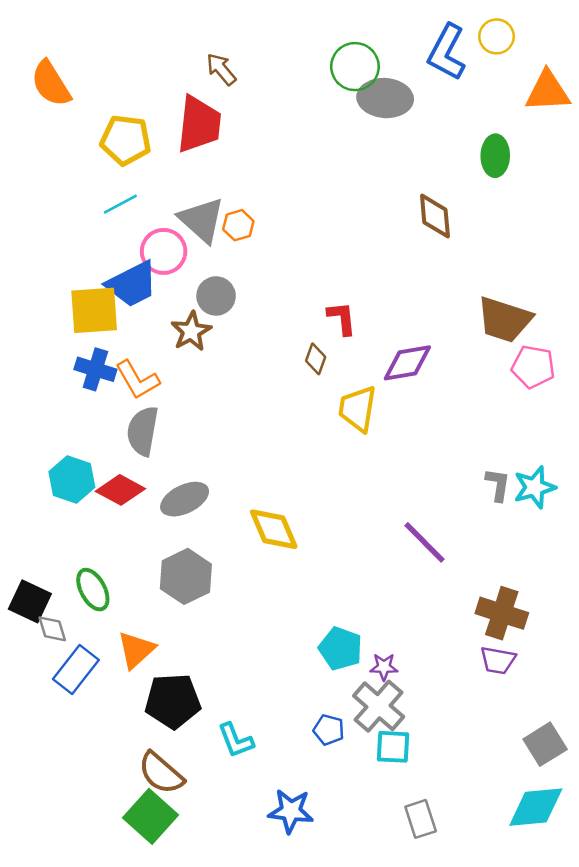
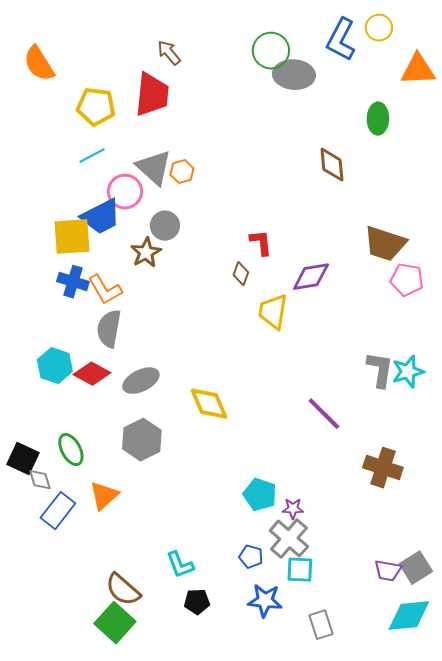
gray L-shape: (498, 485) -> (380, 370), size x1.4
purple trapezoid: (498, 660) -> (388, 571), moved
black pentagon: (173, 701) -> (197, 602), moved, size x0.6
blue star: (291, 811) -> (265, 601), moved

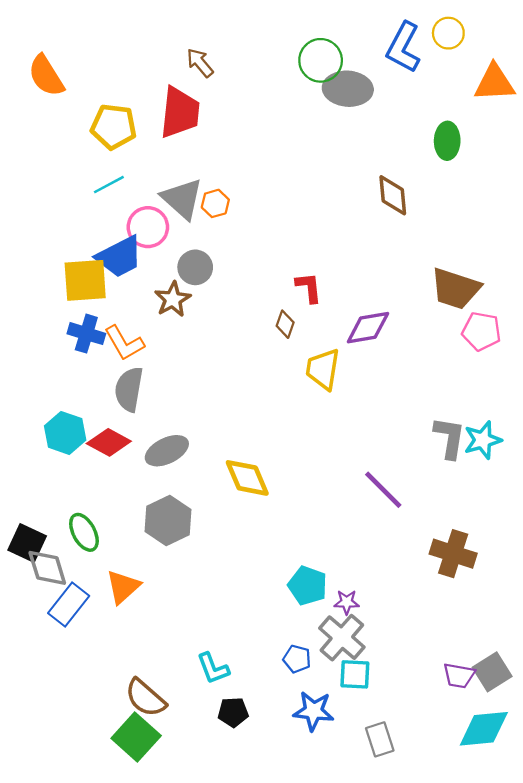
gray diamond: (40, 480) -> (47, 568), size x1.5

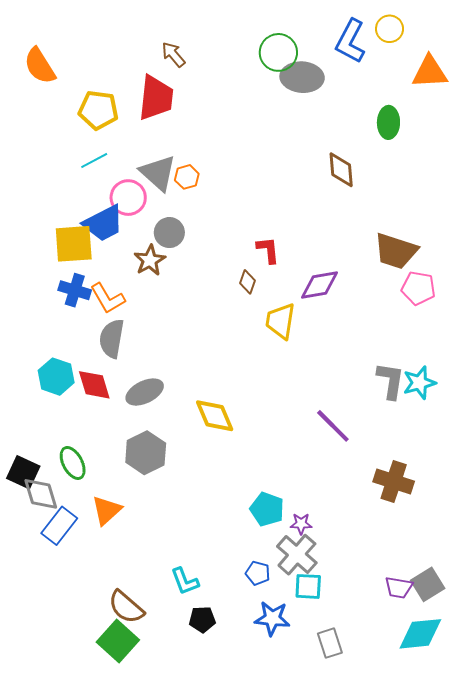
red diamond: (109, 442) -> (94, 385), turned 45

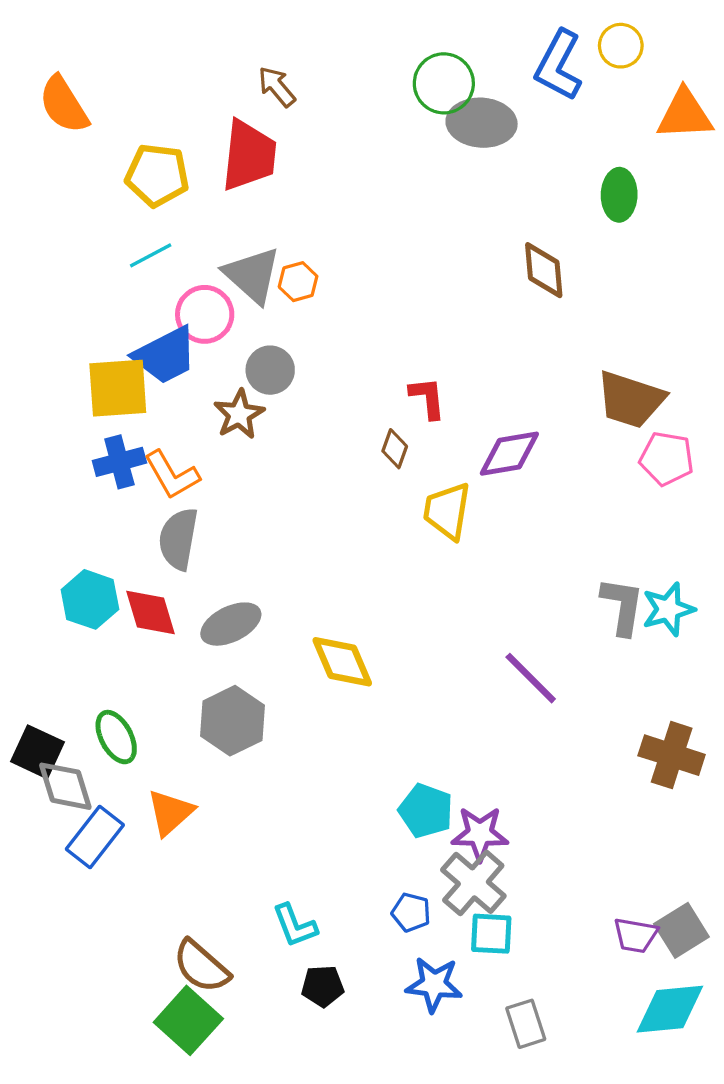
blue cross: (75, 290) -> (119, 462), turned -32
brown cross: (394, 482) -> (672, 755), moved
purple star: (301, 524) -> (480, 834), size x1.6

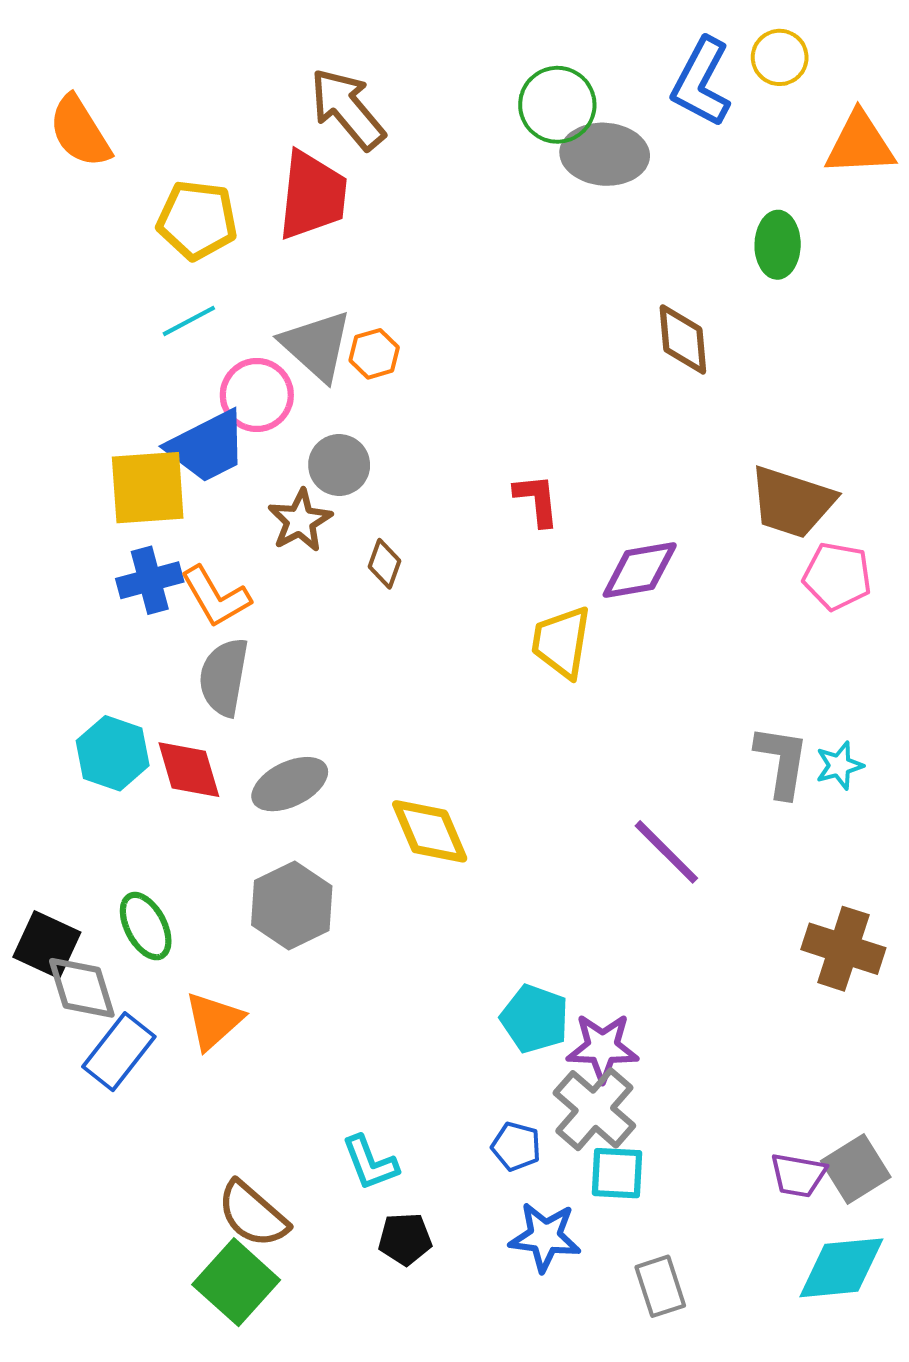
brown arrow: (277, 87) -> (347, 109), size x1.6
brown diamond: (395, 449) -> (384, 564), moved
cyan star: (668, 609) -> (839, 766), size x0.7

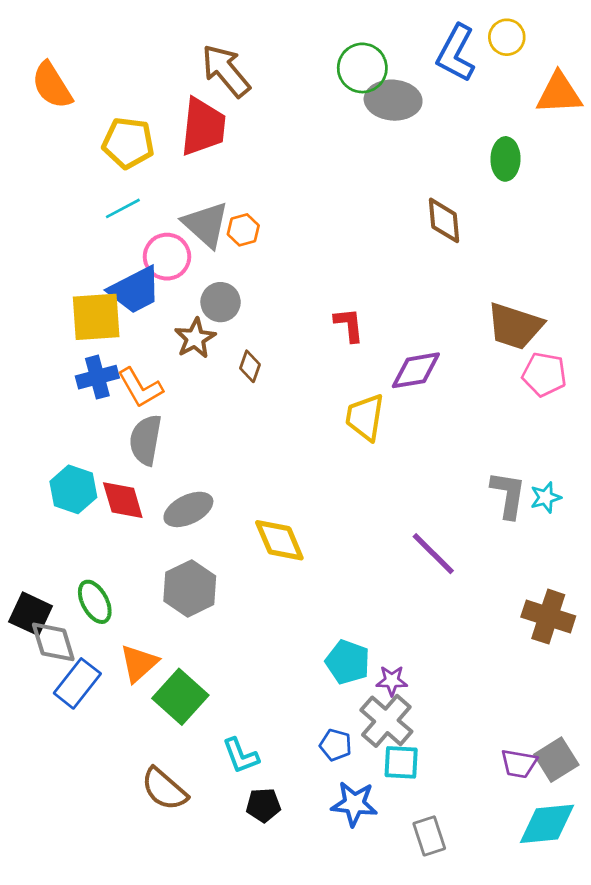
purple star: (603, 1048) -> (392, 681), size x0.7
green square: (236, 1282) -> (180, 697), moved

